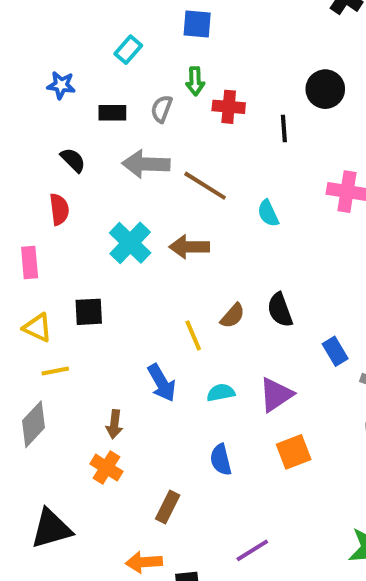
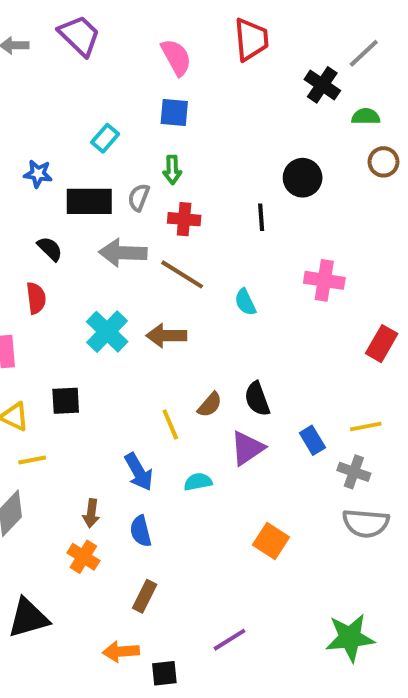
red cross: (229, 107) -> (184, 219), moved
black rectangle: (112, 113) -> (89, 201), size x1.6
purple triangle: (276, 395) -> (247, 448), moved
orange square: (294, 452) -> (271, 541), turned -36
blue semicircle: (221, 460) -> (141, 531), moved

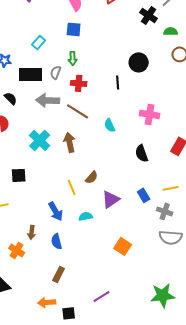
brown arrow: (166, 336) -> (70, 142), turned 78
black semicircle: (257, 399) -> (142, 153), moved
orange cross: (83, 557) -> (17, 250), moved

